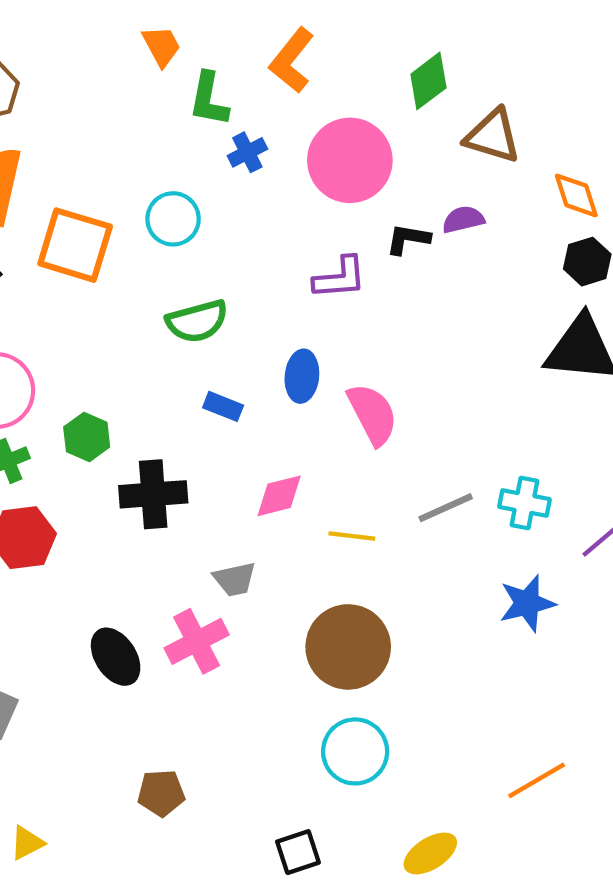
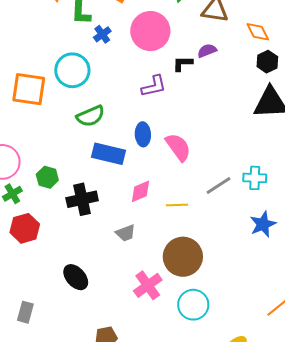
cyan circle: (173, 219) -> (72, 70), size x1.4
blue rectangle: (223, 406) -> (108, 154), size x1.8
pink cross: (197, 641) -> (148, 285), moved

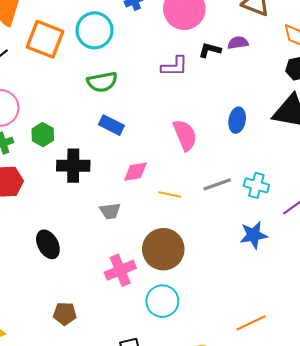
blue ellipse: (143, 134) -> (237, 120), moved
blue rectangle: (108, 154) -> (111, 125), size x0.7

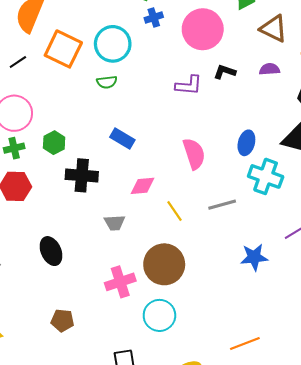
purple semicircle: (238, 43) -> (269, 69), moved
green semicircle: (102, 82) -> (107, 82), moved, size x0.7
cyan cross: (256, 185) -> (266, 176), moved, size x1.4
yellow line: (170, 194) -> (175, 211), turned 40

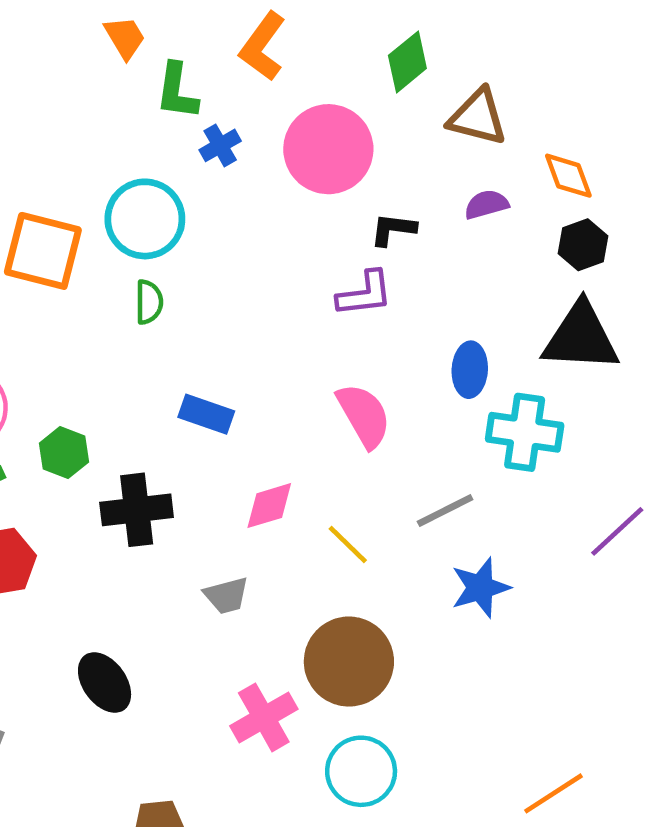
green semicircle: (107, 82) -> (149, 302), turned -72
purple L-shape: (189, 85) -> (365, 294), moved
blue star: (254, 257) -> (480, 588), moved

